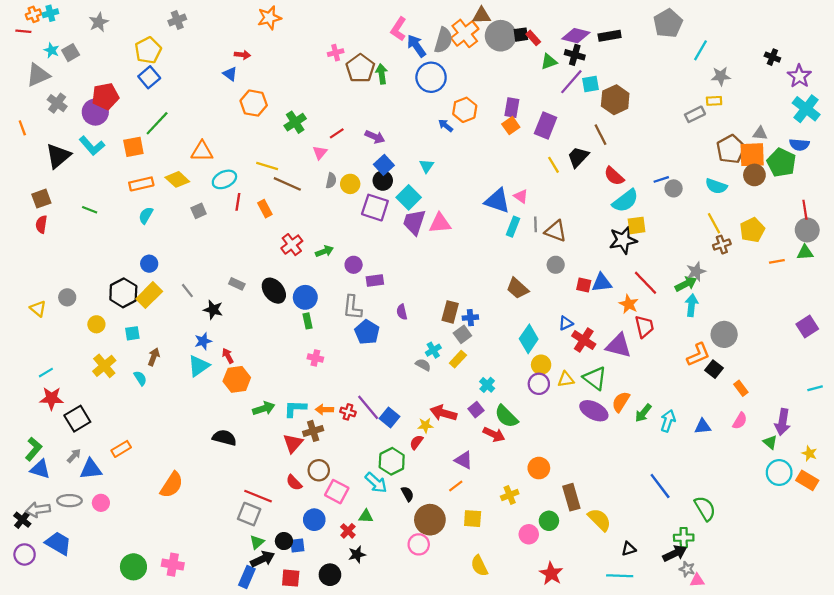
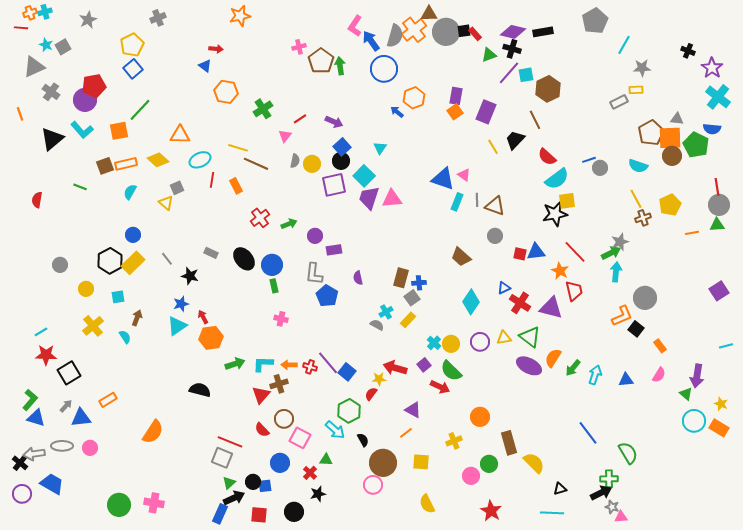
brown square: (41, 199) -> (105, 166), moved
purple square: (375, 208) -> (334, 185), turned -30
yellow triangle: (38, 309) -> (166, 203), moved
yellow circle: (541, 365) -> (451, 344), moved

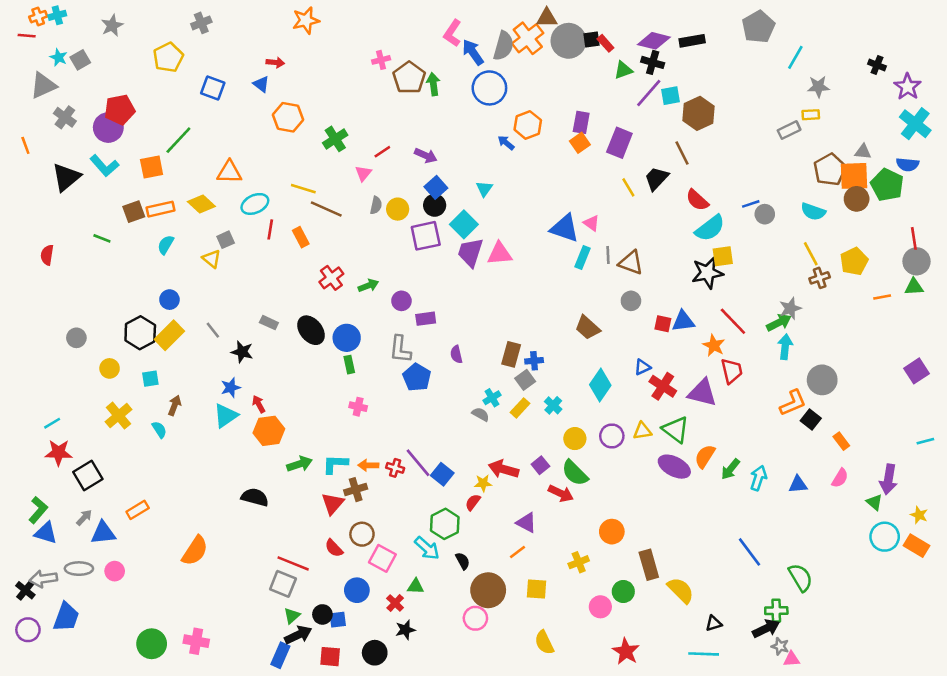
blue square: (133, 69) -> (213, 88), moved, turned -30
cyan cross: (434, 343) -> (553, 405), moved
blue trapezoid: (52, 484) -> (66, 617), turned 80

